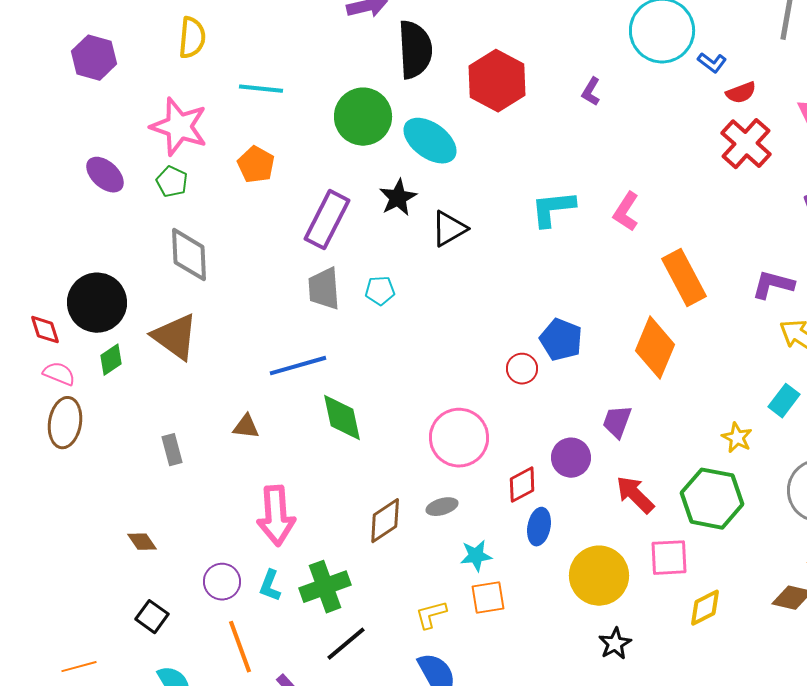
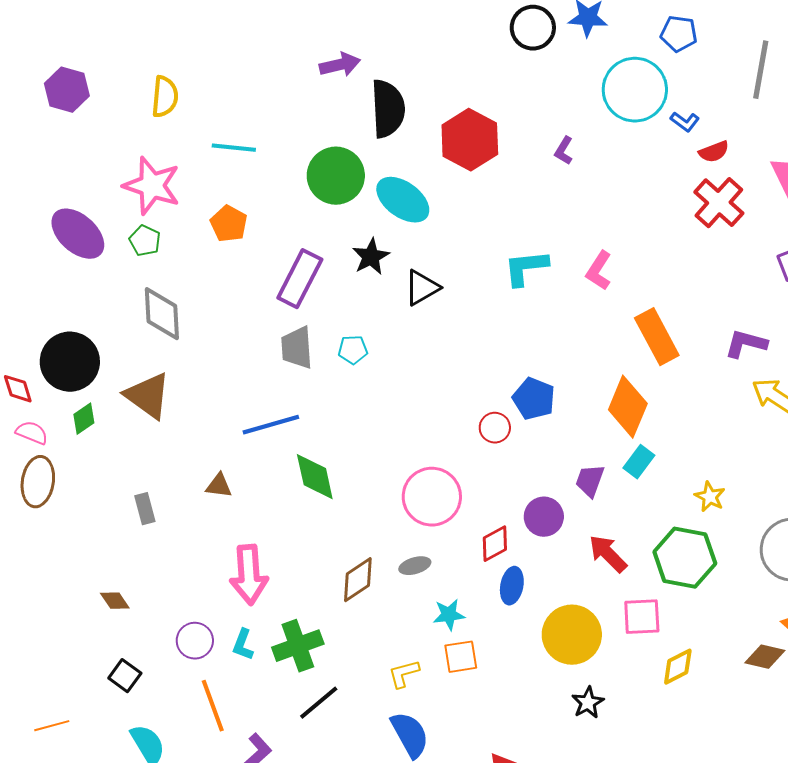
purple hexagon: (94, 58) -> (67, 90), moved
purple ellipse: (105, 175) -> (78, 234), size x1.4
cyan rectangle: (784, 401) -> (639, 462), moved

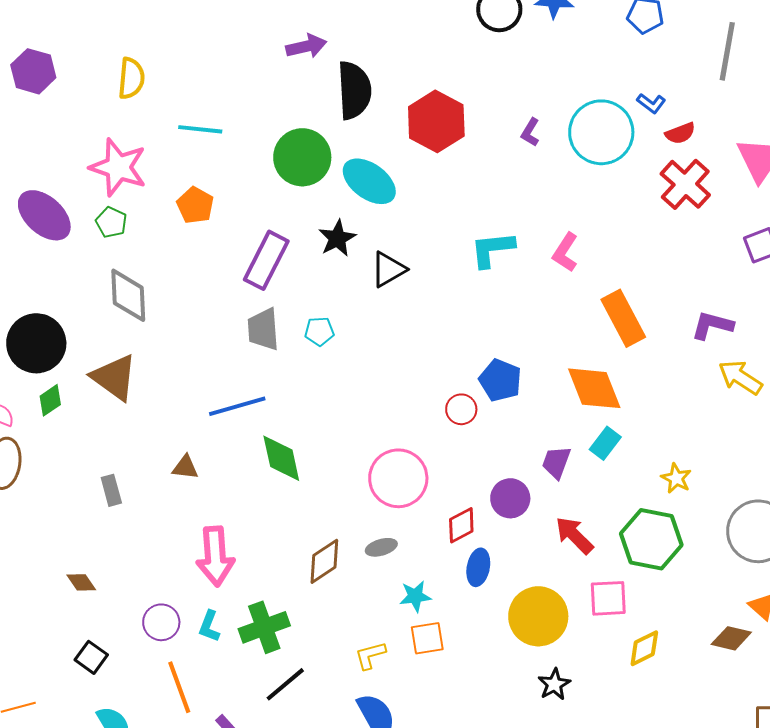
cyan circle: (635, 90) -> (601, 132), moved
orange diamond: (628, 407) -> (594, 388), turned -44

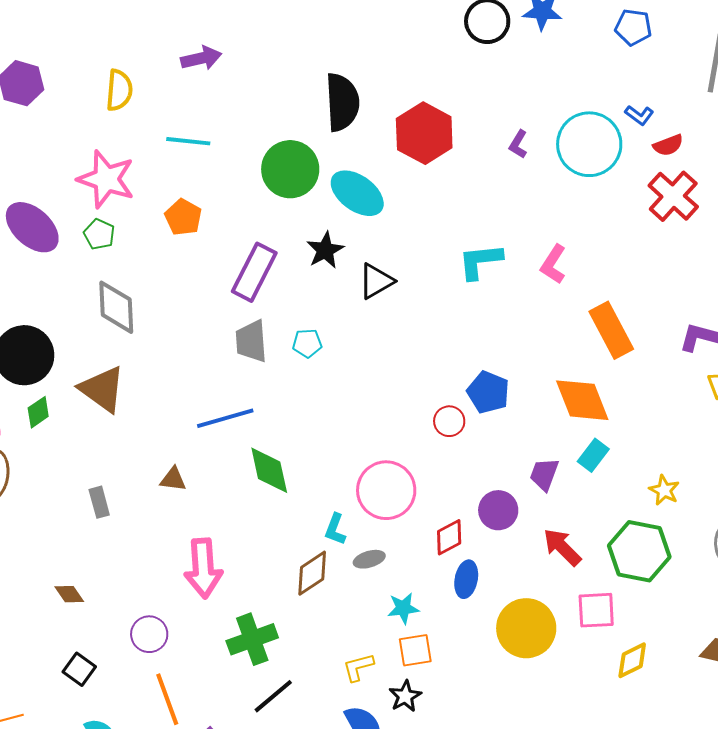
purple arrow: (306, 46) -> (201, 58), moved
cyan L-shape: (209, 626) -> (335, 529), moved
black star: (554, 684) -> (405, 696), moved

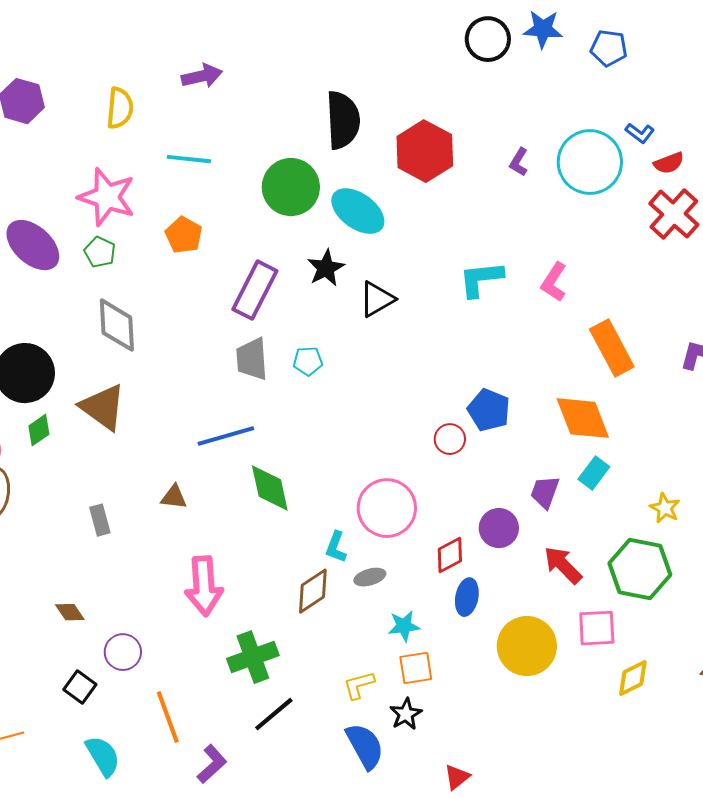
blue pentagon: (633, 27) -> (609, 48), moved
purple circle: (149, 634) -> (123, 652), moved

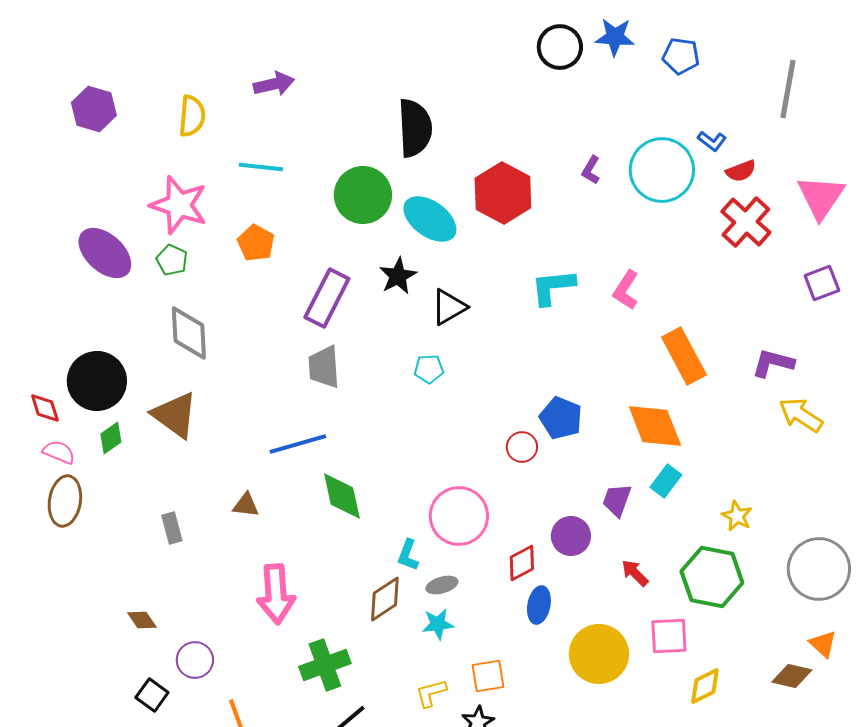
red hexagon: (425, 151) -> (503, 193), moved
cyan pentagon: (308, 361) -> (429, 369), moved
red arrow: (563, 565) -> (635, 573), size x0.7
cyan star: (404, 626) -> (438, 624), moved

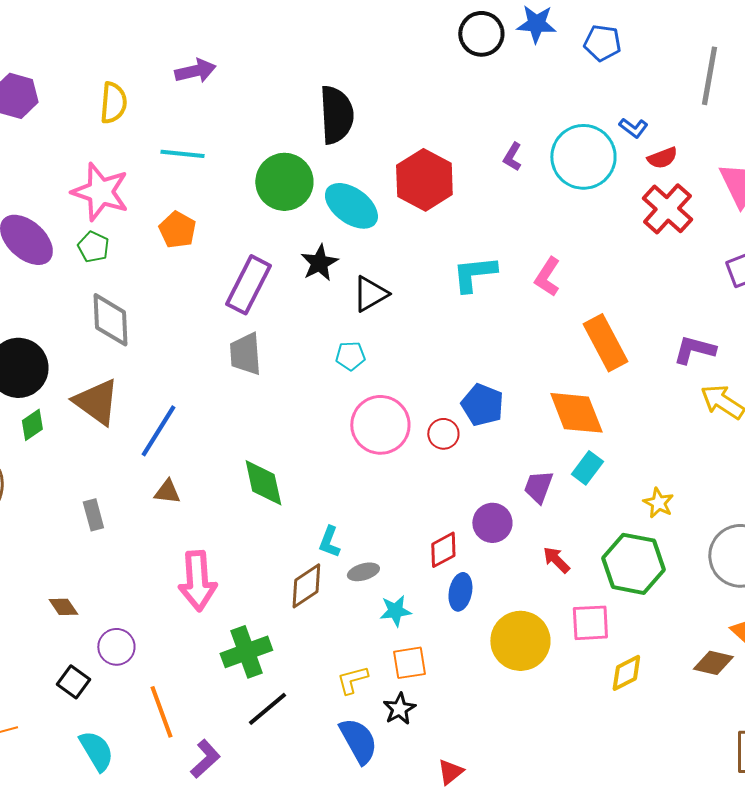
blue line: (298, 444) -> (158, 431), moved, turned -42
pink circle: (459, 516) -> (380, 425), moved
cyan star: (438, 624) -> (395, 611), moved

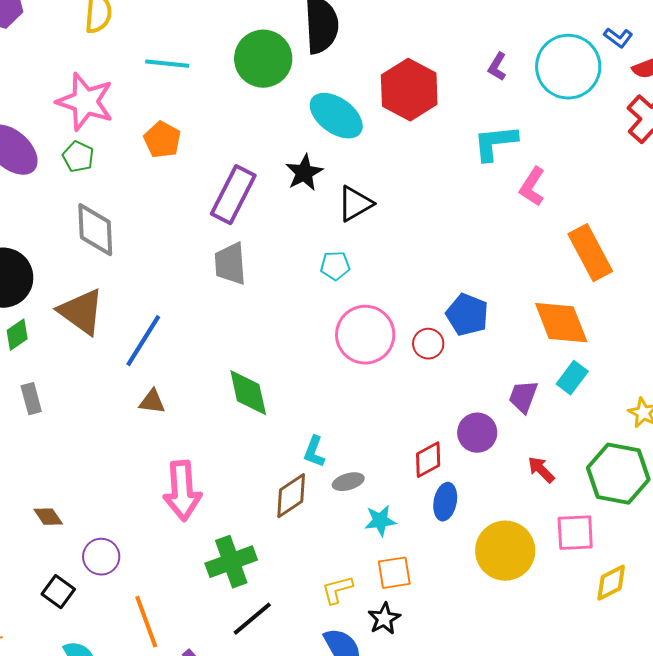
green circle: (284, 182) -> (263, 59), moved
cyan L-shape: (474, 274) -> (495, 143), moved
gray rectangle: (93, 515) -> (31, 399), moved

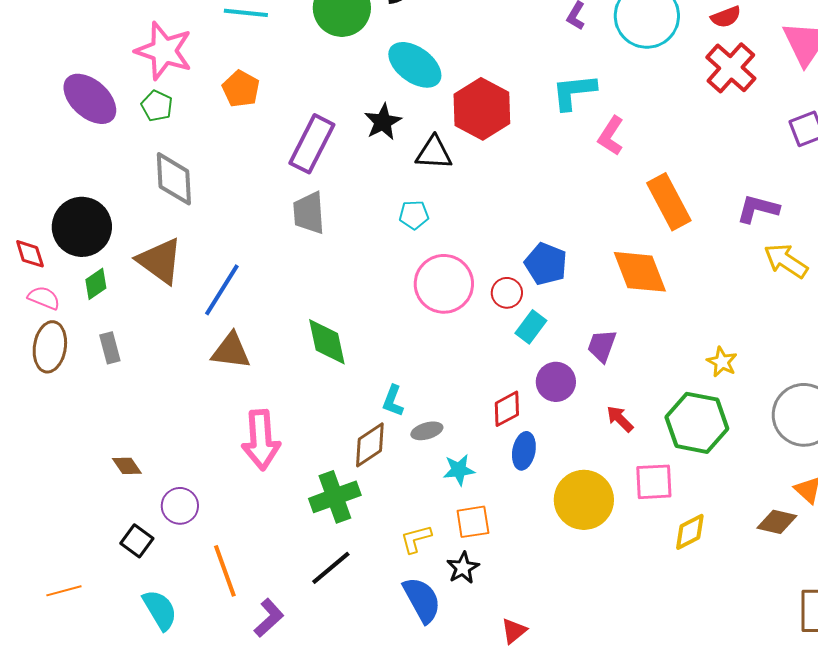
red hexagon: (409, 90) -> (482, 109), moved
black triangle: (355, 204) -> (434, 153), turned 33
cyan rectangle: (572, 378) -> (531, 327), moved
brown triangle: (152, 402) -> (231, 351), size x1.5
green cross: (231, 562) -> (335, 497), moved

